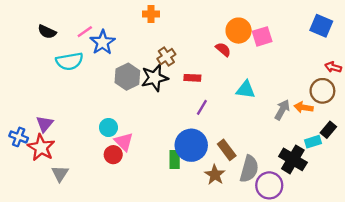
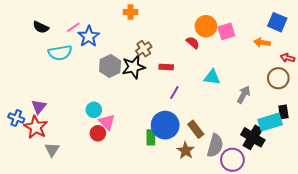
orange arrow: (304, 107) -> (262, 43), moved
black rectangle: (328, 130) -> (283, 112), turned -48
cyan rectangle: (313, 142) -> (270, 122), size x1.6

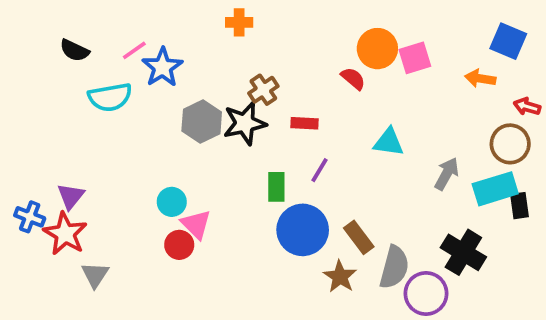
cyan rectangle: (270, 122) -> (495, 189), moved
green rectangle: (151, 137) -> (276, 187), moved

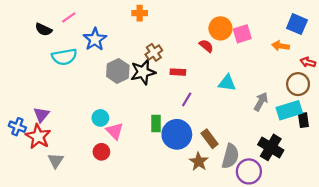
pink line: (134, 50) -> (69, 17), moved
green rectangle: (276, 187) -> (156, 123), moved
red circle: (179, 245) -> (101, 152), moved

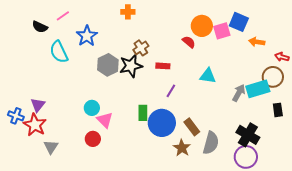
blue square: (297, 24) -> (239, 22), moved
cyan semicircle: (64, 57) -> (59, 52), turned 75
cyan rectangle: (289, 110) -> (258, 89), moved
purple circle: (249, 171) -> (246, 157), moved

